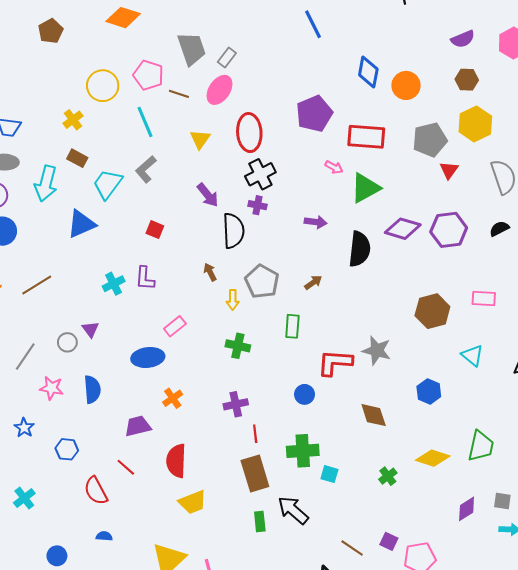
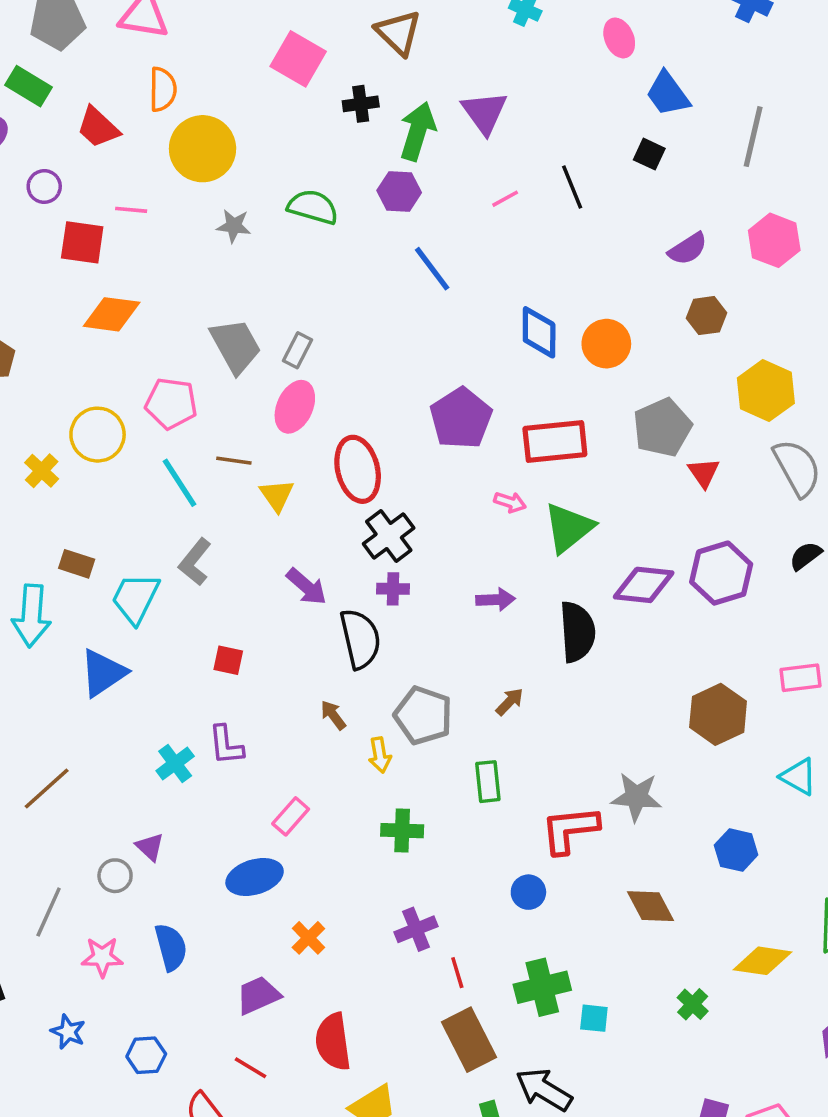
brown line: (179, 94) -> (234, 461), moved
yellow cross: (73, 120) -> (42, 471), moved
yellow hexagon: (475, 124) -> (766, 391), moved

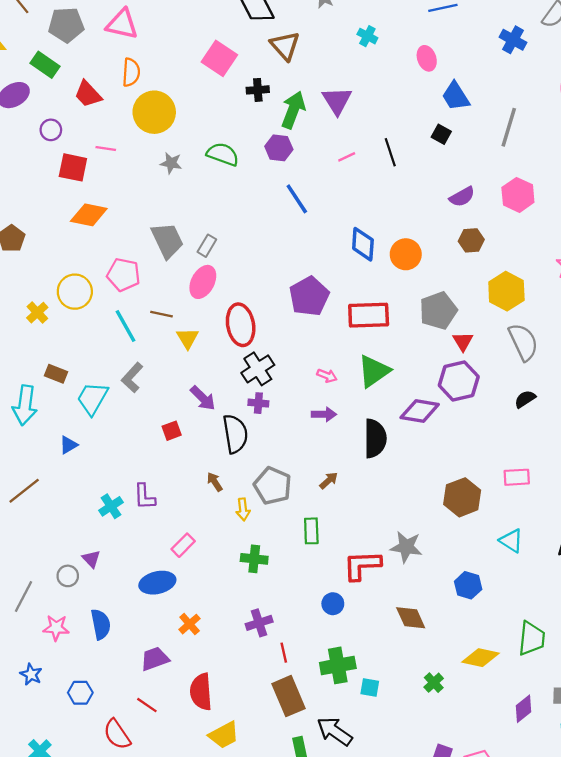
pink arrow: (510, 502) -> (327, 376), moved
purple hexagon: (721, 573) -> (459, 381), moved
red square: (228, 660) -> (172, 431), moved, turned -36
blue triangle: (103, 673) -> (68, 445), size x0.6
brown line: (47, 788) -> (24, 491), moved

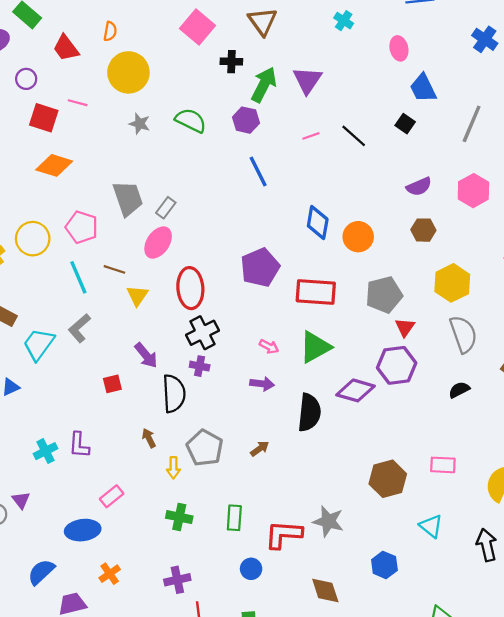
orange semicircle: (131, 72) -> (110, 31), size x0.7
black line: (390, 152) -> (354, 136), turned -36
green rectangle: (311, 531) -> (234, 518), moved
blue semicircle: (101, 624) -> (41, 572), moved, turned -128

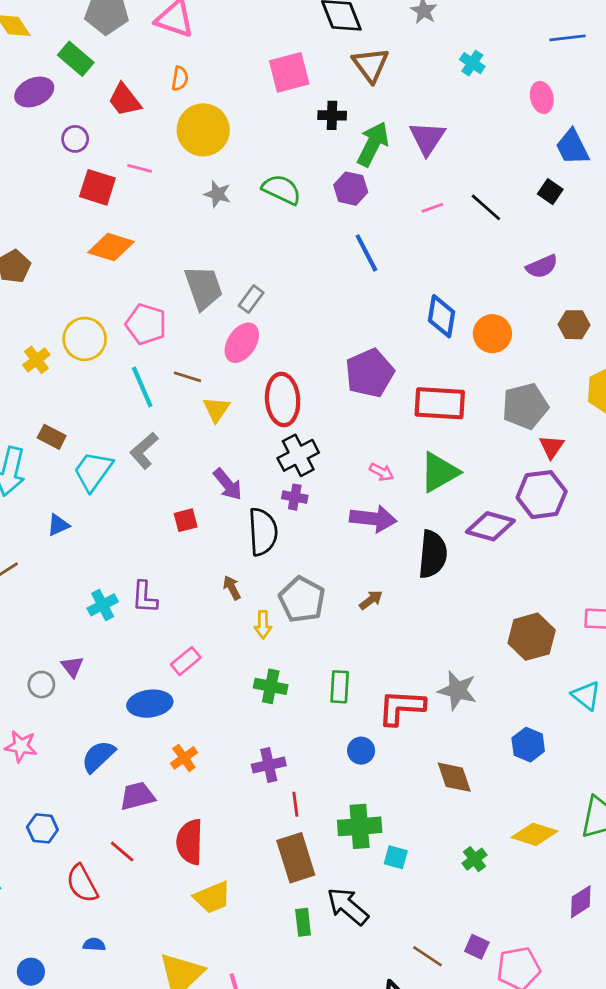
pink square: (197, 27) -> (289, 72), turned 36
purple semicircle: (419, 187) -> (542, 266), moved
purple arrow: (262, 384) -> (373, 519), size x1.5

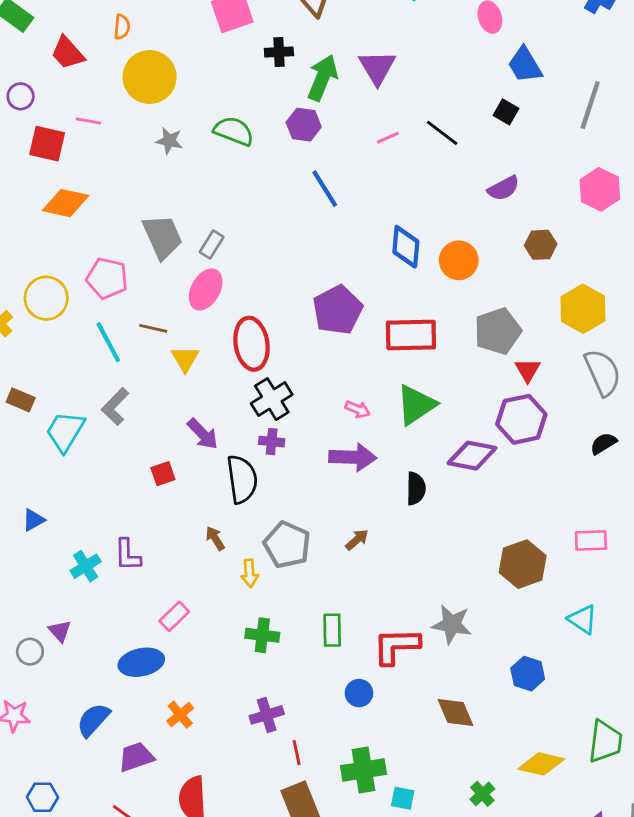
blue triangle: (58, 525) -> (33, 520), moved
black semicircle: (433, 554) -> (416, 489), size x0.7

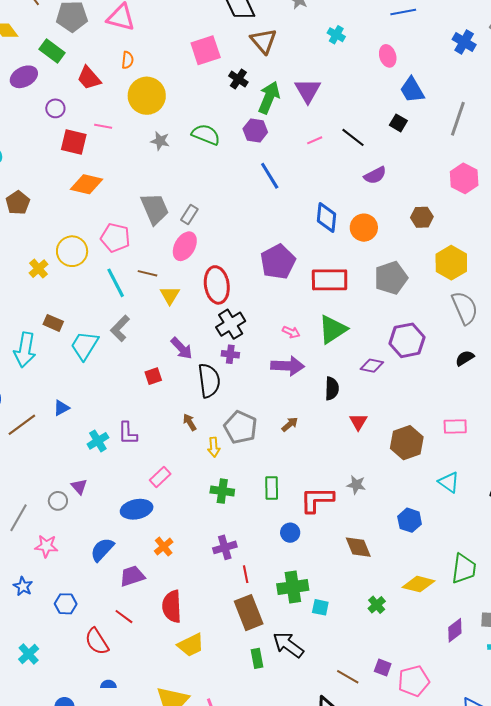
black cross: (279, 52) -> (238, 79), turned 36
purple semicircle: (503, 188) -> (375, 175), moved
red triangle: (528, 370) -> (358, 422), moved
purple diamond: (472, 456) -> (372, 366), size x0.7
gray star: (452, 624) -> (356, 485), size x0.7

